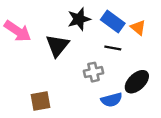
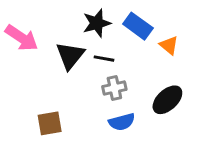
orange triangle: (138, 28) -> (169, 45), moved
black line: (113, 48) -> (104, 59), moved
blue semicircle: (112, 100) -> (122, 122), moved

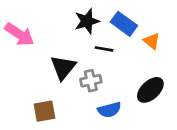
black triangle: (70, 56) -> (63, 67), moved
black line: (104, 59) -> (104, 49), moved
gray cross: (114, 88) -> (91, 81), moved

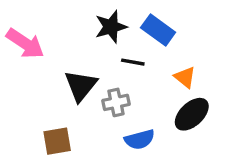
orange triangle: (152, 41) -> (185, 77), moved

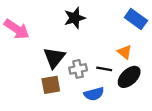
blue rectangle: (158, 30) -> (136, 19), moved
black line: (133, 62) -> (104, 69), moved
brown square: (57, 141) -> (51, 85), moved

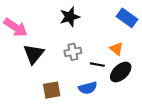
black triangle: (54, 58) -> (34, 54), moved
gray cross: (78, 69) -> (73, 52), moved
brown square: (51, 85) -> (52, 90), moved

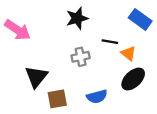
black triangle: (34, 54) -> (36, 77), moved
black line: (97, 65) -> (110, 42), moved

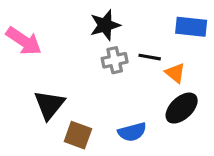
blue rectangle: (140, 19) -> (191, 27), turned -30
gray cross: (81, 57) -> (115, 60), moved
brown square: (57, 99) -> (78, 135), turned 30

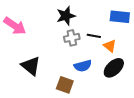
black triangle: (49, 105) -> (31, 66), turned -30
blue semicircle: (132, 132) -> (83, 66), moved
brown square: (78, 135) -> (65, 85), moved

